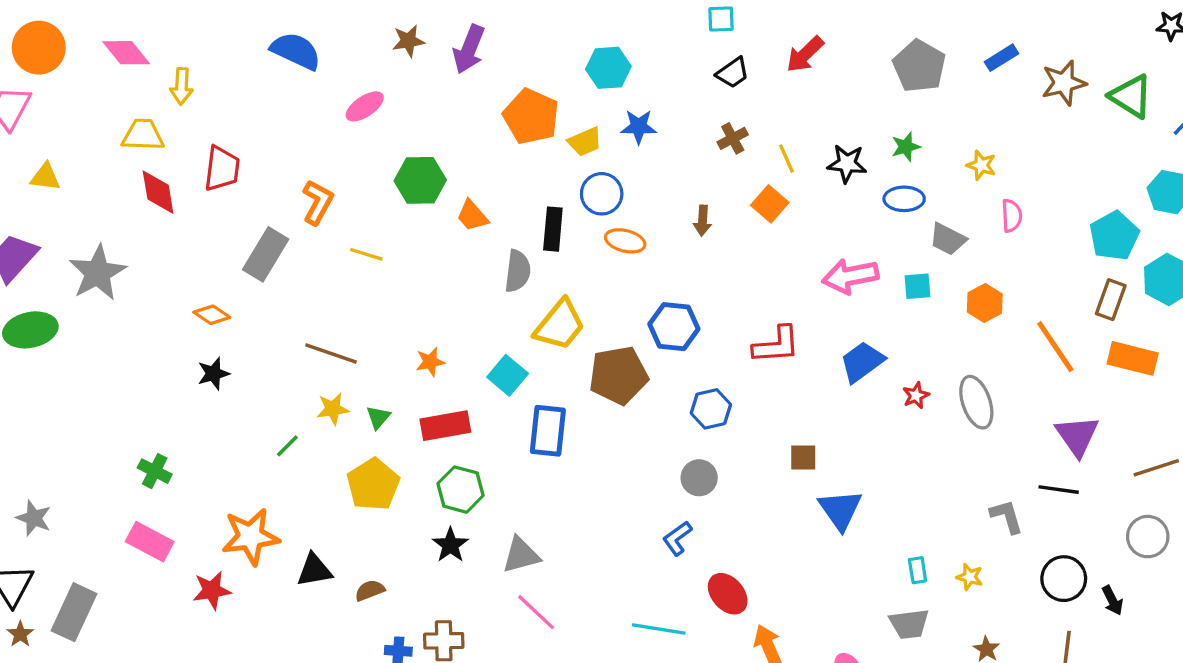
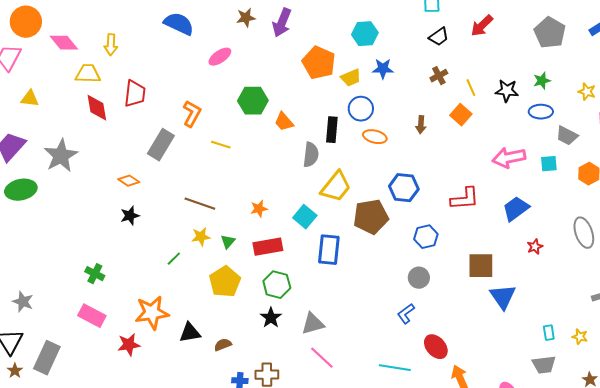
pink diamond: (126, 53) -> (64, 43), moved
red star: (916, 395) -> (535, 247), moved
brown square: (803, 458) -> (481, 266), size x1.6

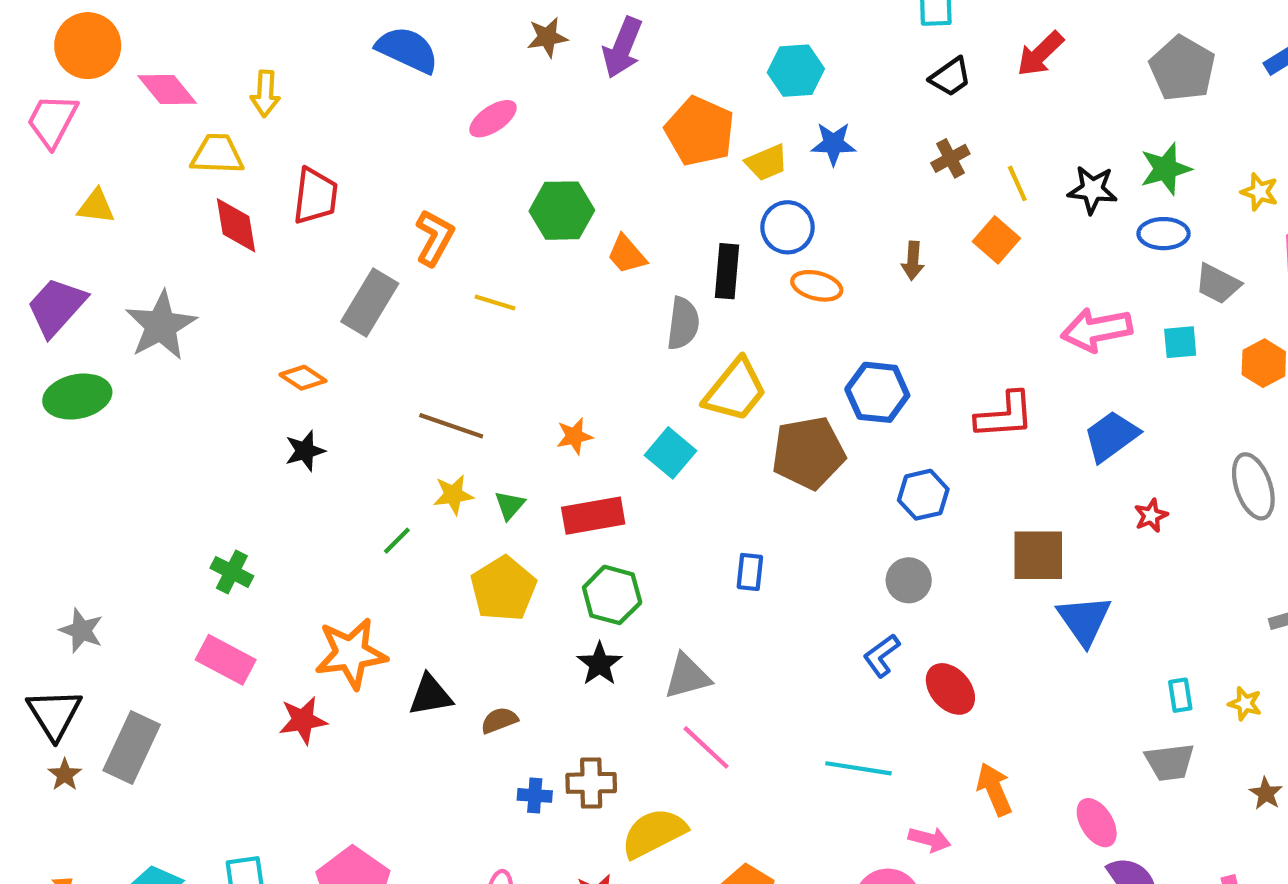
green star: (542, 81) -> (1166, 169), size x1.4
blue rectangle: (329, 250) -> (750, 572), moved, size x0.6
red ellipse: (436, 347) -> (950, 689), moved

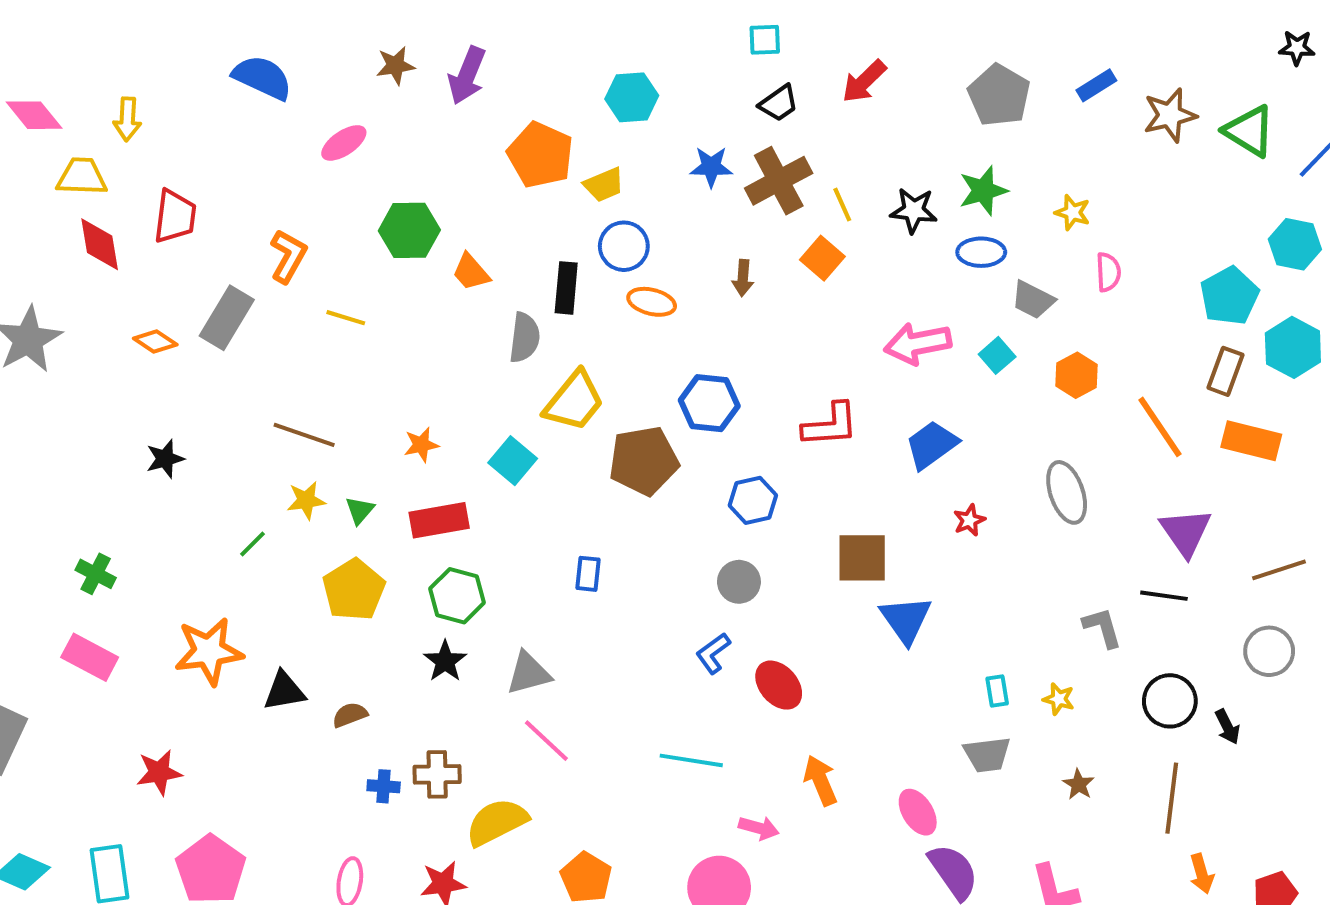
blue star: (833, 144) -> (711, 167), moved
brown cross: (950, 158) -> (779, 181), size x1.8
cyan square: (1180, 342) -> (997, 355), turned -36
orange diamond: (303, 378) -> (155, 342), moved
red star: (303, 720) -> (159, 772), moved

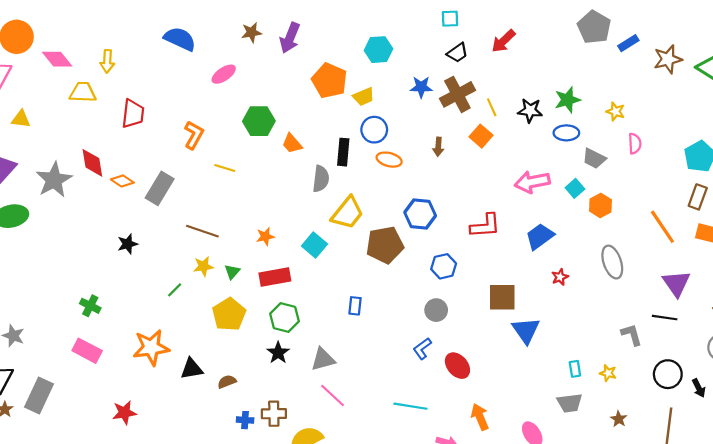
gray pentagon: (999, 95) -> (594, 27), moved
red diamond: (100, 244) -> (92, 163), moved
gray rectangle: (227, 318) -> (160, 188), moved
orange hexagon: (1077, 375) -> (601, 205), moved

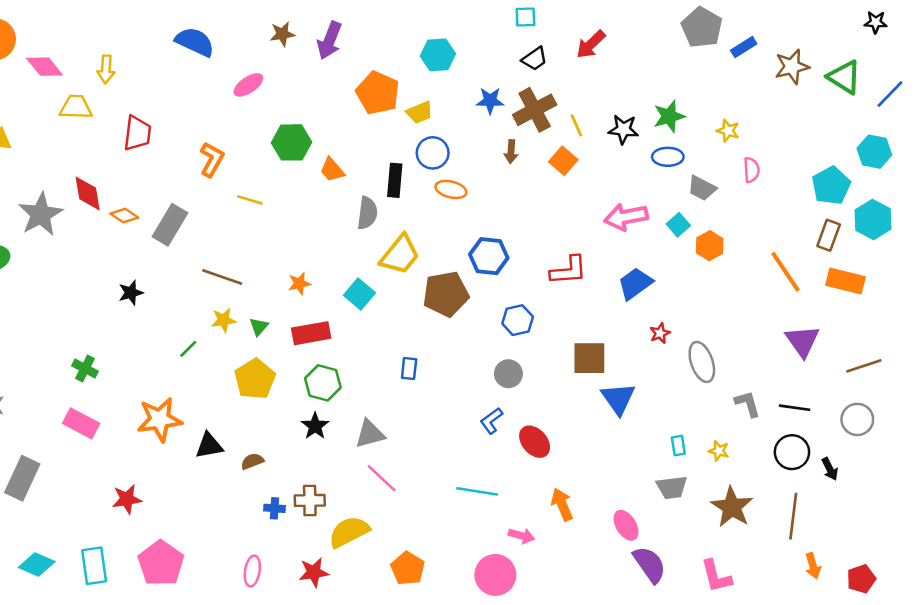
brown arrow: (438, 147) -> (511, 152), moved
gray ellipse: (612, 262) -> (702, 362), moved
black line: (665, 318) -> (795, 408), moved
brown star: (619, 419) -> (732, 507), size x2.0

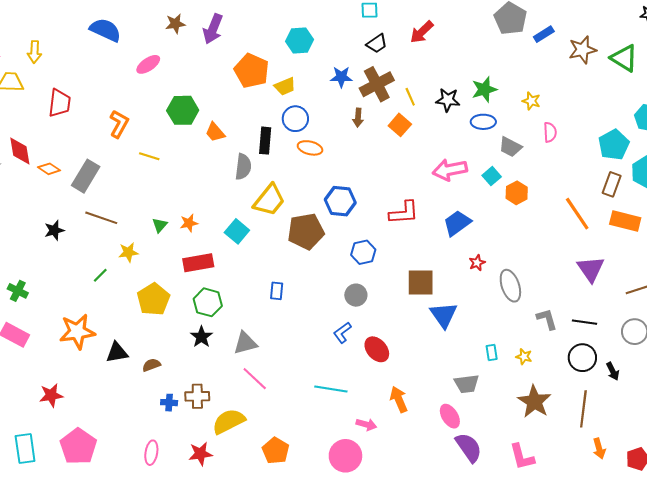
brown line: (222, 277) -> (101, 218), moved
green triangle: (259, 327) -> (160, 225), moved
gray trapezoid: (672, 487) -> (467, 384), moved

